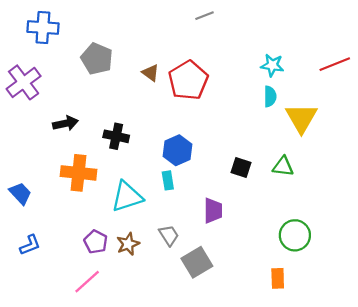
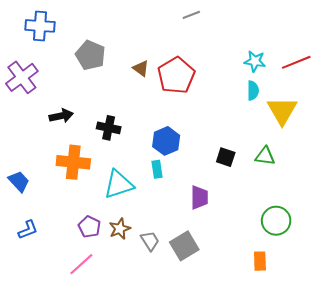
red line: (335, 64) -> (296, 62), moved
gray trapezoid: (169, 235) -> (150, 241), moved

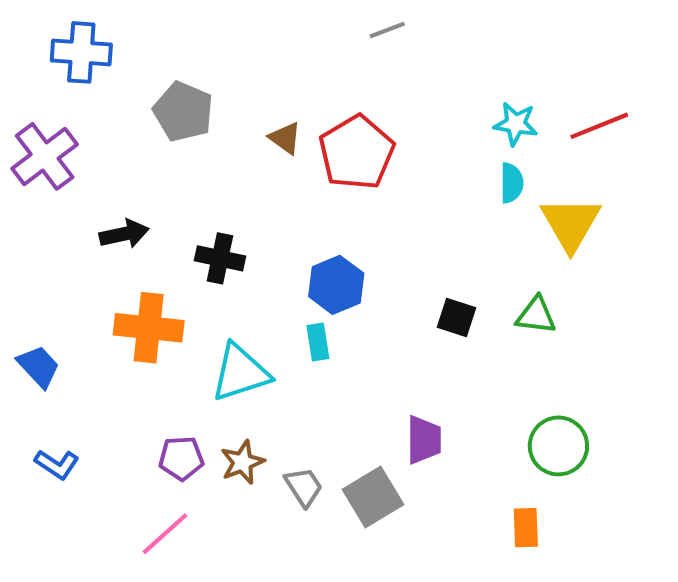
purple trapezoid: (199, 197) -> (424, 440), moved
purple pentagon: (89, 227) -> (181, 458), turned -30
blue L-shape: (28, 230) -> (57, 464), turned 55

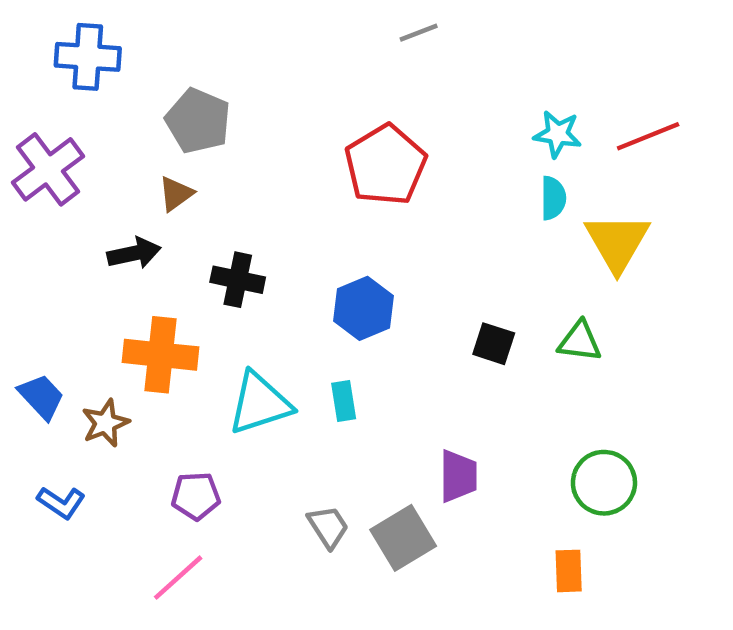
brown triangle: (285, 138) -> (176, 194), moved, turned 48
cyan rectangle: (318, 342) -> (344, 401), moved
brown star: (242, 462) -> (105, 423), moved

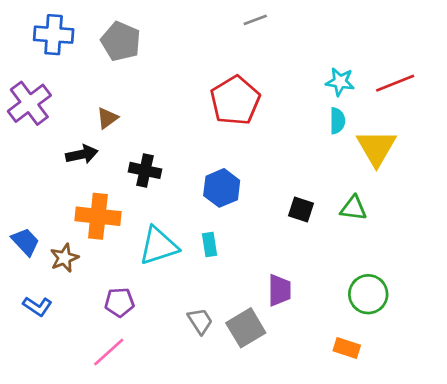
gray pentagon: (198, 121) -> (121, 41), moved
orange rectangle: (569, 571) -> (347, 348), turned -70

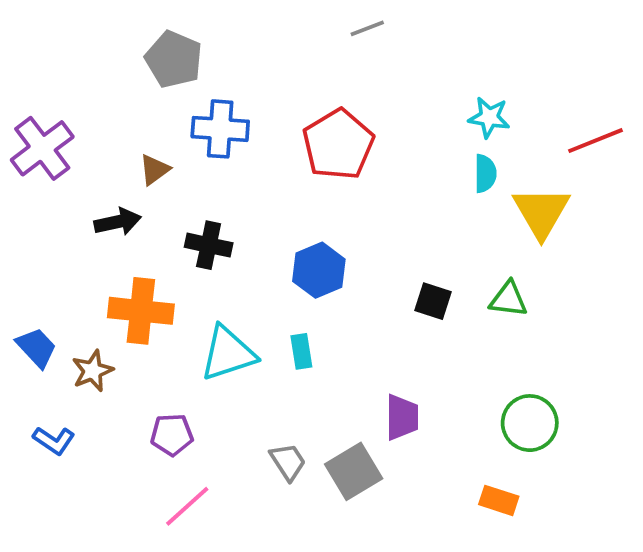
blue cross: (54, 35) -> (220, 129), moved
red line: (395, 83) -> (595, 141), moved
pink line: (109, 352) -> (187, 506), moved

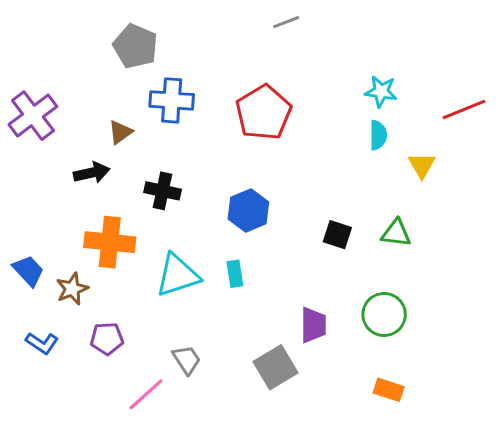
yellow triangle: (541, 212) -> (422, 165), size x0.6
green circle: (530, 423) -> (384, 314), moved
purple pentagon: (172, 435) -> (107, 339), moved
gray trapezoid: (288, 462) -> (187, 360), moved

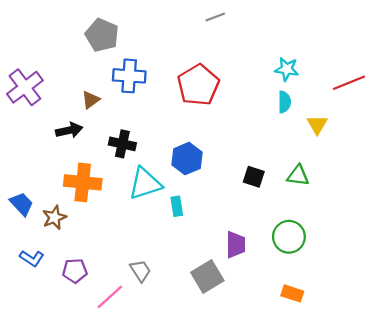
cyan triangle: (178, 275) -> (145, 184), moved
purple pentagon: (107, 339) -> (75, 271), moved

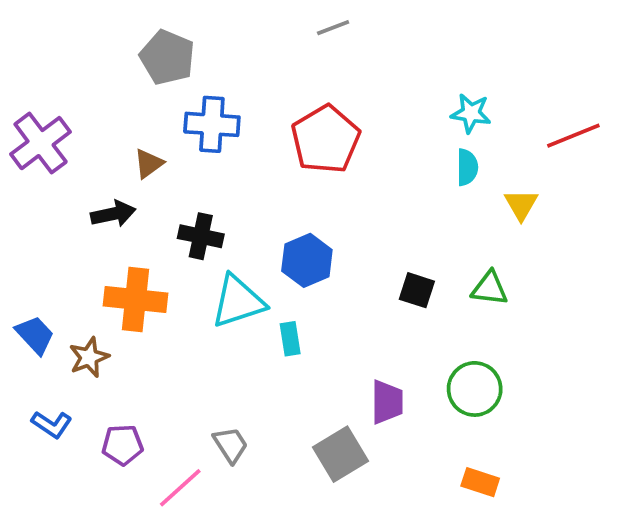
gray line: (215, 17) -> (333, 28), moved

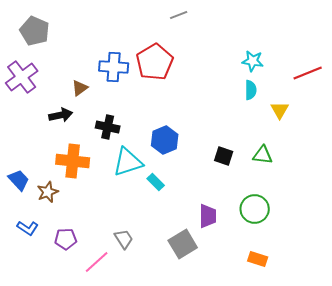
gray pentagon: (167, 57) -> (35, 31), moved
red pentagon: (326, 139) -> (155, 62), moved
cyan rectangle: (290, 339) -> (156, 182), turned -36

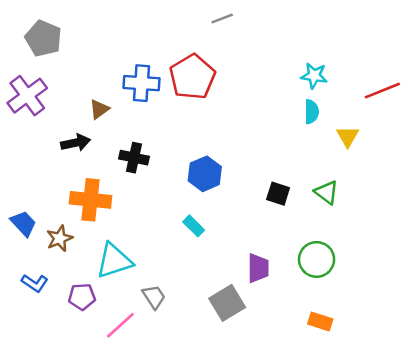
green triangle: (263, 155) -> (326, 192), turned 30
cyan triangle: (128, 162) -> (114, 261), moved

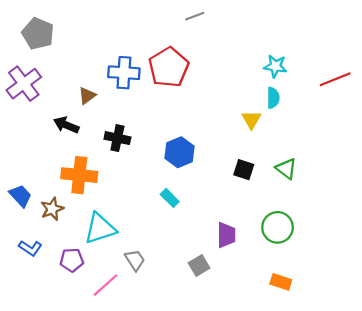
yellow triangle: (348, 137) -> (251, 120), moved
black arrow: (76, 143) -> (66, 125), turned -145
gray square: (227, 303) -> (199, 265), size x0.7

